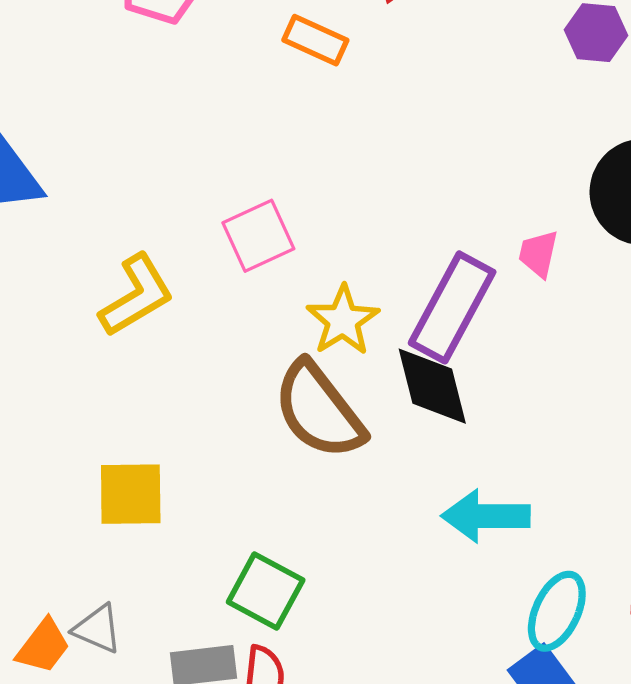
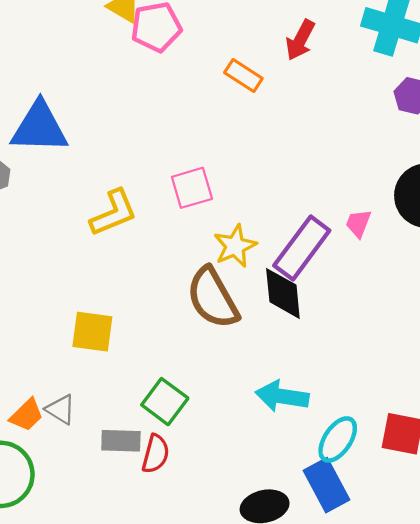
cyan arrow: (486, 516) -> (282, 396), moved

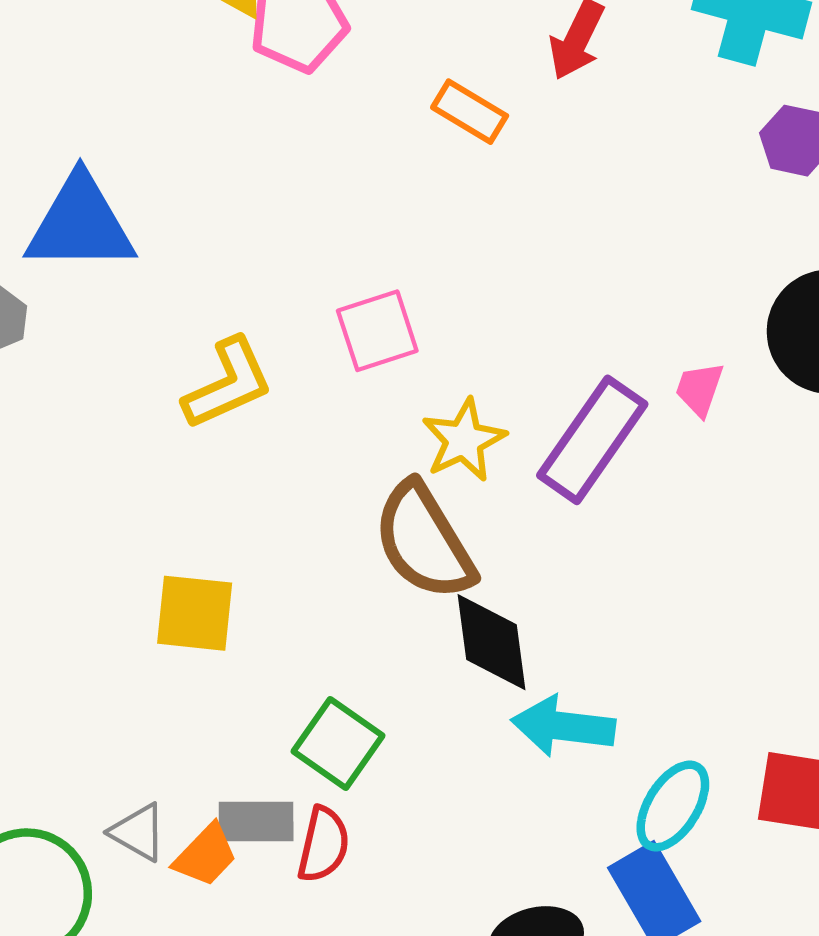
black diamond: (283, 293) -> (492, 642), moved
gray triangle: (61, 409) -> (138, 832), moved
orange trapezoid: (26, 415) -> (206, 855), moved

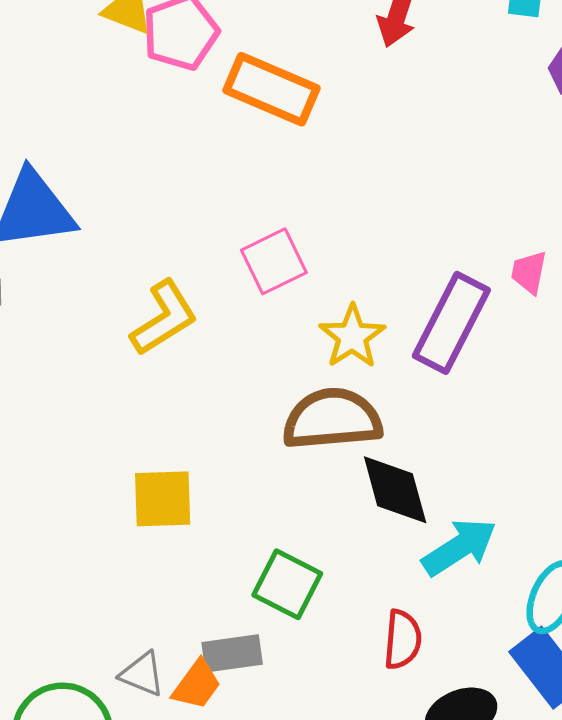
orange rectangle: (470, 112) -> (272, 89), moved, size x1.6
brown semicircle: (424, 541) -> (332, 419), turned 124
cyan arrow: (563, 726) -> (459, 547), turned 148
red semicircle: (323, 845) -> (403, 640), moved

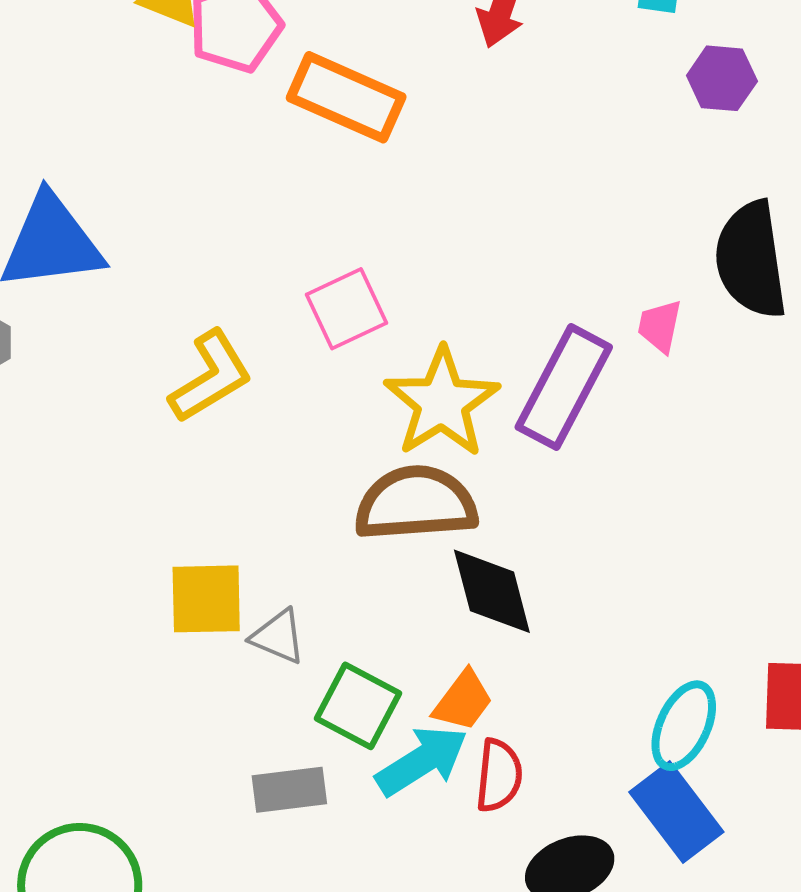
yellow star: (352, 337) -> (442, 402), size x1.4
cyan arrow: (459, 547) -> (422, 761), moved
gray triangle: (142, 674) -> (278, 637), moved
orange trapezoid: (197, 685) -> (463, 701), moved

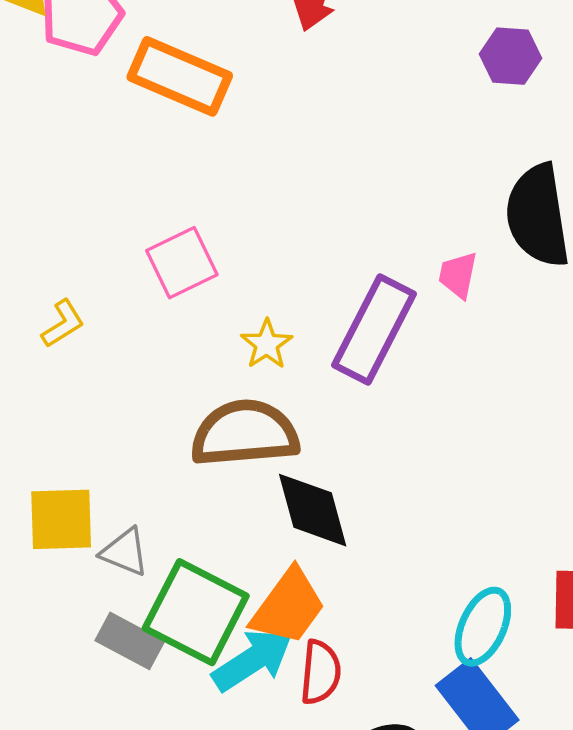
yellow L-shape: (211, 377) -> (63, 324), size x0.6
yellow star: (442, 402) -> (267, 344), size x0.5
orange trapezoid: (463, 701) -> (288, 607), size x1.4
green square: (358, 706) -> (196, 612), size x1.4
gray rectangle: (289, 790) -> (130, 641), moved, turned 36

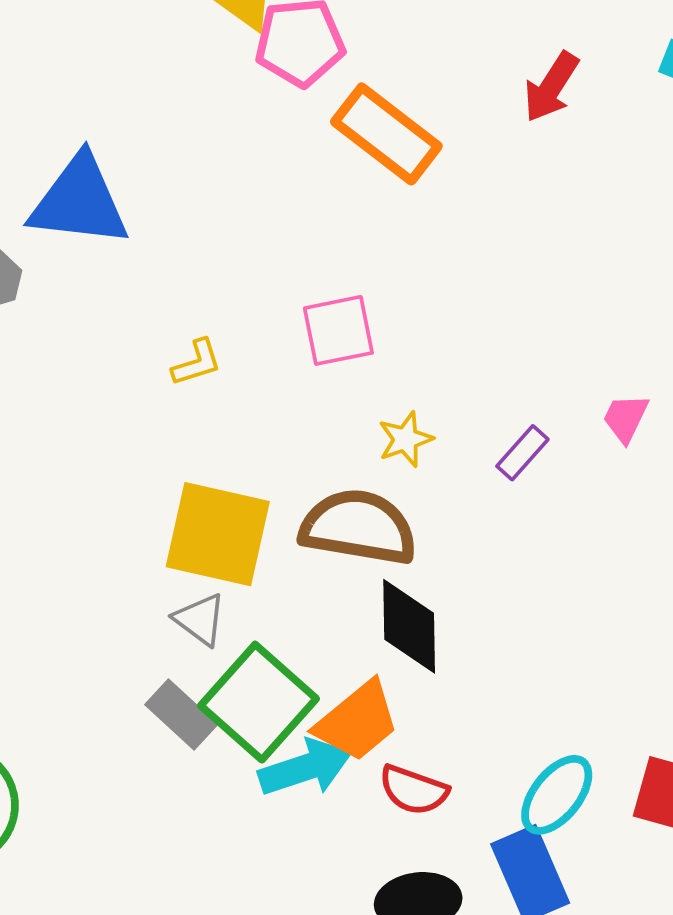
purple rectangle: (374, 330) -> (522, 453), size x0.5
yellow square: (61, 519) -> (218, 534), moved, size x1.4
red semicircle: (321, 672) -> (413, 790), moved, turned 90

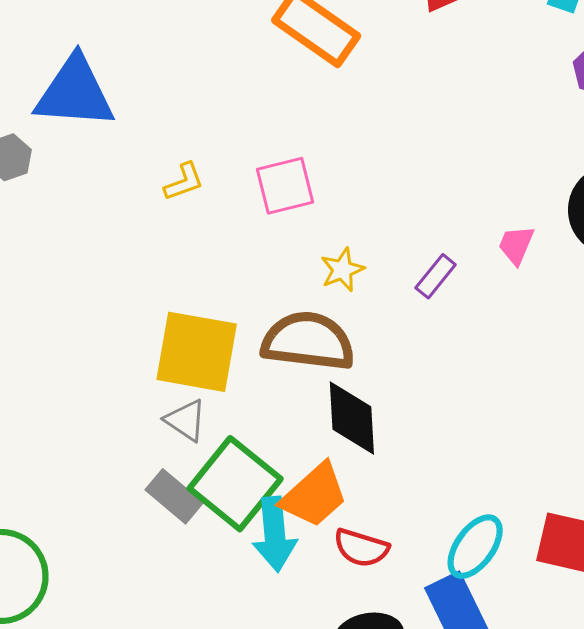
yellow L-shape: (197, 363) -> (184, 182), moved
cyan arrow: (305, 768) -> (275, 534), turned 106

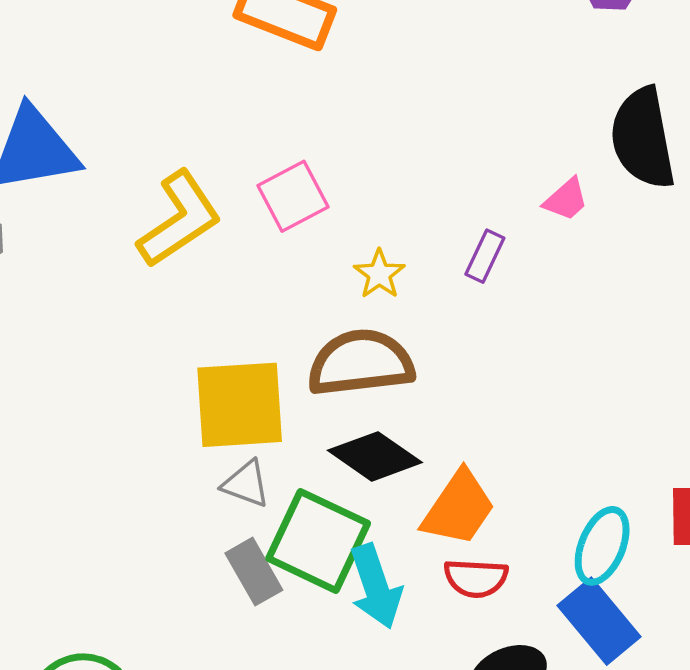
yellow L-shape: (184, 182) -> (179, 219), size x2.0
pink trapezoid: (516, 245) -> (566, 199), turned -141
black diamond: (352, 418) -> (375, 456), moved, turned -38
orange trapezoid: (314, 495) -> (459, 508), moved
gray rectangle: (174, 496) -> (254, 572), turned 34

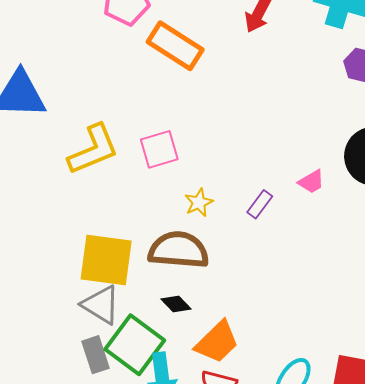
black diamond: (375, 456) -> (176, 304), size x0.6
gray triangle: (246, 484) -> (101, 305), size x1.4

